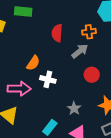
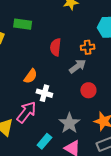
pink arrow: (19, 89) -> (26, 112), moved, turned -55
gray star: (74, 108) -> (69, 123), size x1.5

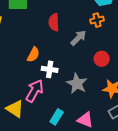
orange cross: (88, 47) -> (97, 20), moved
red circle: (88, 90) -> (102, 59), moved
gray star: (69, 123) -> (77, 84), moved

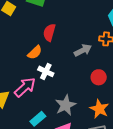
red semicircle: (54, 22) -> (49, 33), moved
gray star: (77, 84) -> (66, 105), moved

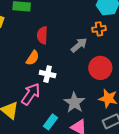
red circle: (99, 77) -> (100, 68), size x1.5

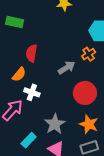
orange cross: (99, 29) -> (89, 54), turned -32

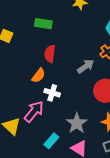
green rectangle: (15, 22) -> (43, 24), moved

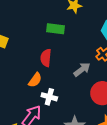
green rectangle: (43, 24) -> (55, 29), moved

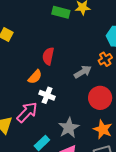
green rectangle: (55, 29) -> (61, 12), moved

